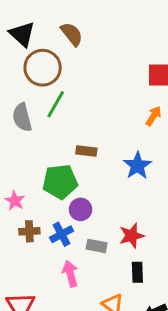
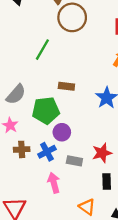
brown circle: (43, 68) -> (72, 17), moved
gray semicircle: (22, 117) -> (16, 94), moved, turned -125

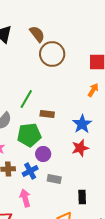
green line: (42, 50) -> (26, 99), moved
red star: (102, 153) -> (80, 148), moved
pink arrow: (54, 183) -> (25, 198), moved

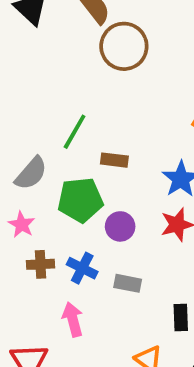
purple circle: (43, 154) -> (120, 226), moved
blue cross: (30, 171) -> (82, 268), turned -35

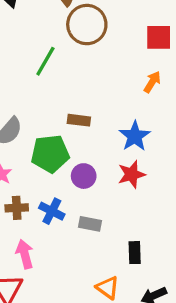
green line: (75, 132) -> (45, 61), moved
pink arrow: (73, 319) -> (25, 254), moved

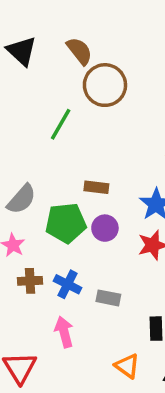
purple circle: (84, 176) -> (105, 228), moved
pink arrow: (25, 254) -> (64, 332), moved

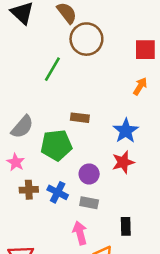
purple circle: (105, 228) -> (89, 174), moved
pink arrow: (64, 332) -> (80, 233), moved

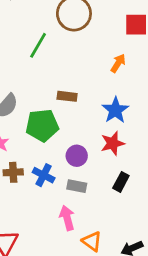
orange arrow: (140, 86) -> (118, 63), moved
black rectangle: (126, 226) -> (121, 182), moved, turned 30

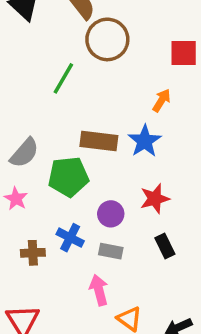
brown rectangle: (67, 96) -> (99, 141), size x1.5
blue star: (115, 110) -> (145, 141), moved
brown cross: (13, 172) -> (33, 253), moved
black rectangle: (121, 182) -> (165, 246), turned -54

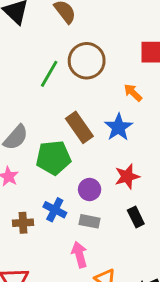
brown circle: (107, 39) -> (87, 61), moved
orange arrow: (162, 100) -> (133, 93), turned -78
brown rectangle: (99, 141) -> (79, 127), turned 48

